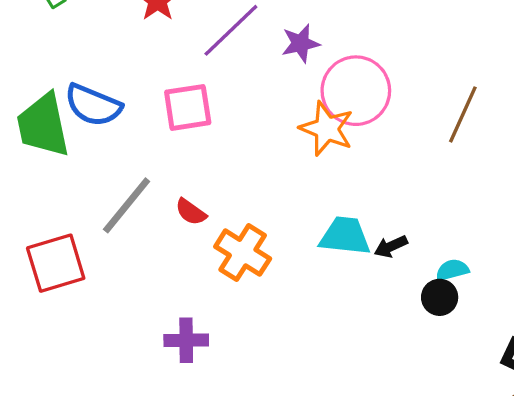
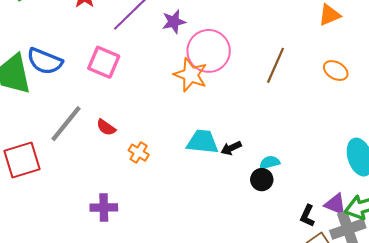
pink square: (188, 107) -> (104, 62), turned 32
orange cross: (243, 253) -> (139, 153), size x0.6

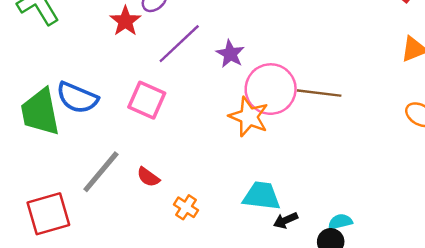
purple star: (174, 22) -> (230, 54), turned -30
brown line: (275, 65) -> (319, 93), moved, turned 72
black arrow: (231, 148) -> (286, 220), moved

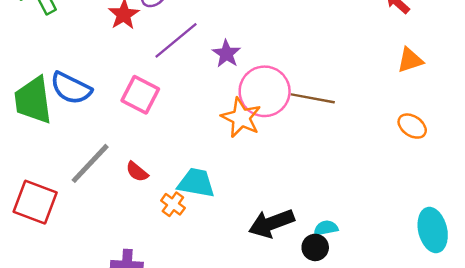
cyan trapezoid: (262, 196) -> (196, 183), moved
red square: (48, 214) -> (35, 202), turned 33
black arrow: (286, 220) -> (271, 223), size x1.8

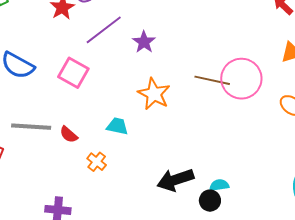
pink circle: (265, 91) -> (241, 79), moved
gray line: (90, 163) -> (31, 127), turned 48
cyan trapezoid: (196, 183) -> (117, 126), moved, size x0.7

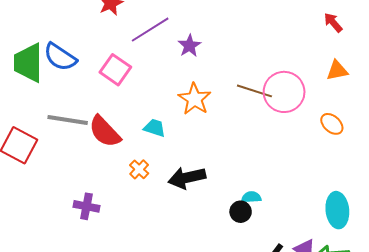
red semicircle: (69, 134) -> (105, 132), size x1.8
orange cross: (97, 162) -> (139, 169), moved
black arrow: (175, 180) -> (187, 178), moved

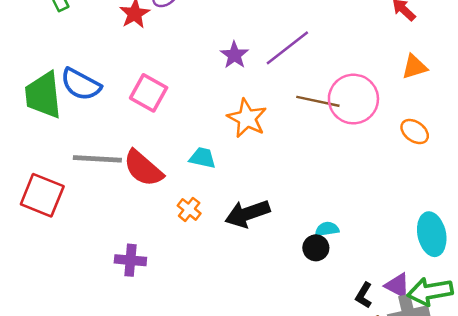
purple line: (150, 30) -> (287, 48), moved

